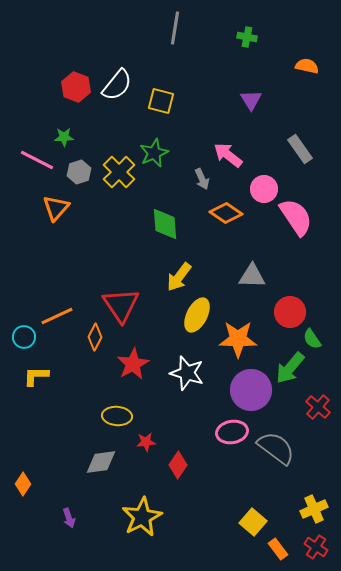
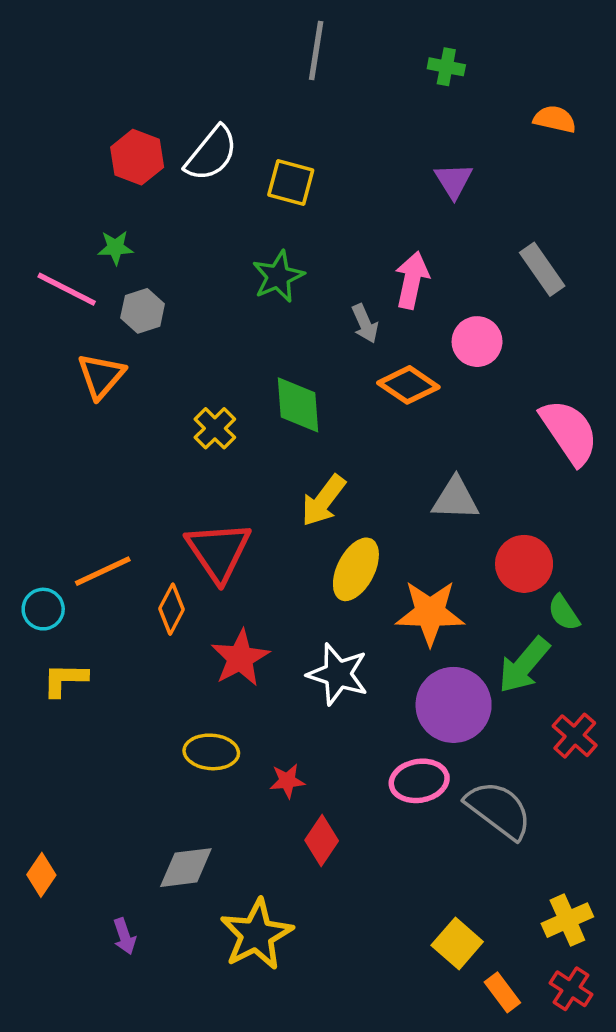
pink arrow: (228, 155) -> (412, 280), turned 64
yellow cross: (119, 172) -> (215, 428), moved, size x0.7
pink semicircle: (296, 217) -> (569, 432), moved
red star: (146, 442) -> (287, 781), moved
gray diamond: (101, 462) -> (186, 868), moved

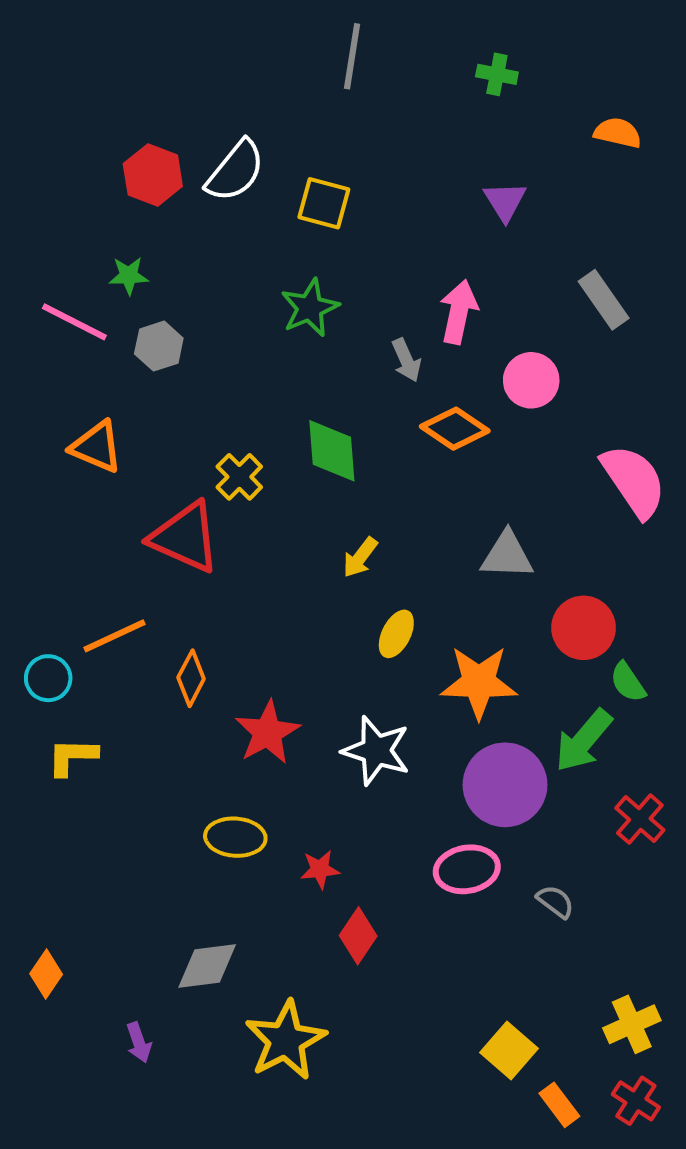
orange triangle: (101, 376) -> (96, 447), moved, turned -48
yellow arrow: (323, 501) -> (360, 557), size x0.7
red triangle: (219, 551) -> (185, 537), moved, turned -32
yellow ellipse: (356, 569) -> (396, 634), size x0.7
gray semicircle: (499, 810) -> (555, 902), size x0.5

